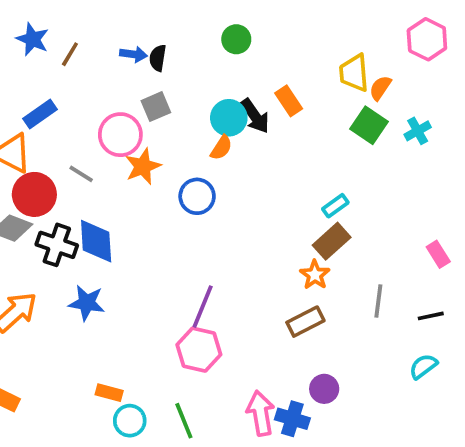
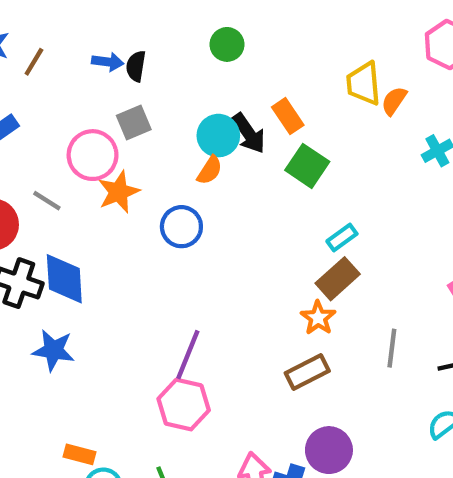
green square: (369, 125) -> (307, 166), moved
purple circle: (324, 389) -> (329, 450), size x1.4

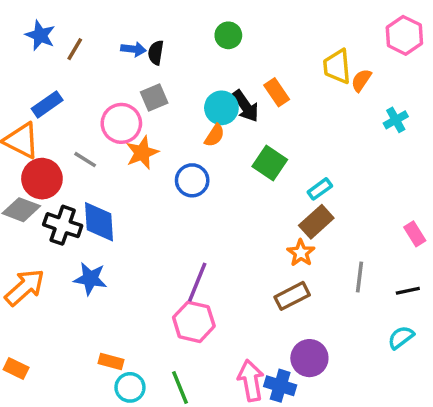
green square: (307, 166) -> (270, 163), moved

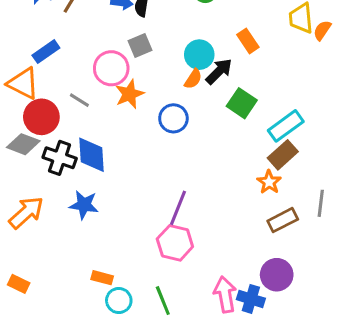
black arrow: (246, 106) -> (219, 71), moved, turned -100
cyan rectangle: (320, 189) -> (286, 126), size x1.6
brown rectangle: (292, 296) -> (283, 220), moved

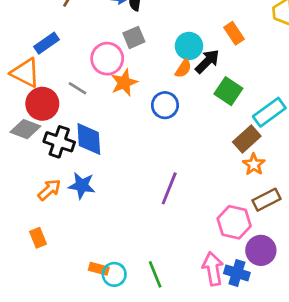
brown rectangle: (283, 155) -> (247, 139), moved
orange arrow: (26, 212) -> (49, 190), moved, size x0.7
pink hexagon: (175, 243) -> (234, 222), moved
orange rectangle: (102, 278) -> (99, 269), moved
orange rectangle: (19, 284) -> (38, 238), moved, turned 42

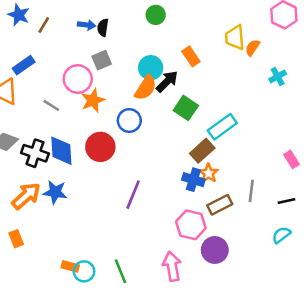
orange semicircle: (183, 69) -> (146, 88), size x1.5
red circle: (42, 104) -> (100, 147), moved
orange arrow: (49, 190) -> (26, 196), size x1.4
blue cross: (237, 273) -> (193, 180), moved

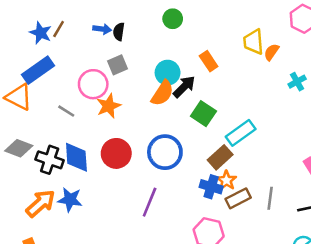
blue star: (19, 15) -> (41, 33), moved
blue rectangle: (24, 65) -> (38, 70), size x1.4
blue circle: (129, 120) -> (165, 152), moved, size x1.4
brown rectangle: (220, 205) -> (238, 198), moved

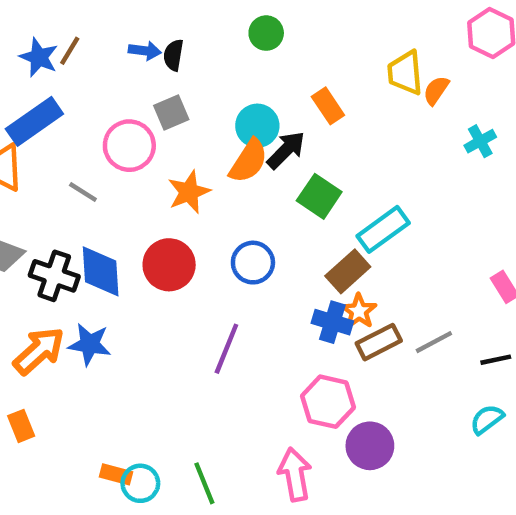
orange star: (109, 106) -> (189, 192), moved
blue circle: (165, 152) -> (253, 263), size x0.7
gray line: (270, 198) -> (434, 342), turned 55

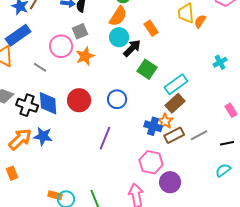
cyan cross: (480, 141) -> (220, 62), moved
orange semicircle: (249, 161) -> (118, 16), moved
orange star: (189, 192) -> (85, 56), moved
brown rectangle: (348, 271) -> (175, 103), moved

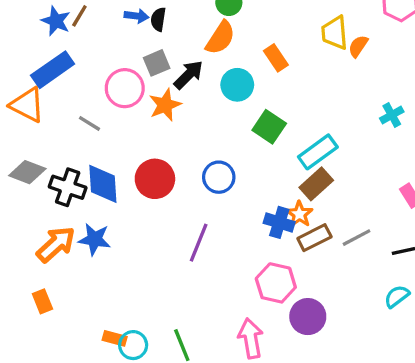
cyan circle: (119, 37) -> (237, 85), moved
black arrow: (132, 48) -> (189, 75), moved

